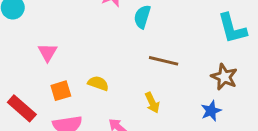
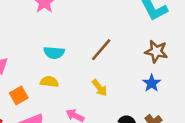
cyan semicircle: (142, 17) -> (54, 53), moved, turned -90
brown line: (164, 61) -> (101, 50), turned -50

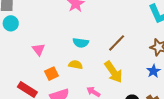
yellow arrow: (99, 88) -> (113, 72), size x1.6

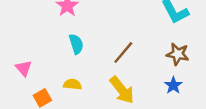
cyan semicircle: (81, 43) -> (76, 44), moved, turned -112

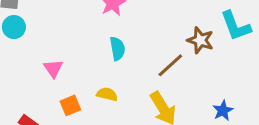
brown star: (178, 54) -> (200, 40), moved

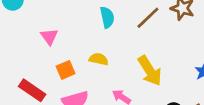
brown line: (170, 65) -> (148, 18), moved

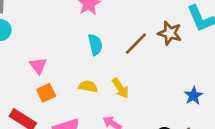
orange square: (66, 70) -> (46, 93), moved
yellow arrow: (150, 71) -> (120, 88), moved, size x0.7

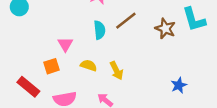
brown line: (136, 44) -> (126, 21), moved
pink triangle: (38, 66) -> (65, 44), moved

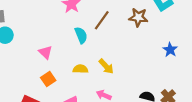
pink triangle: (65, 44) -> (45, 52), moved
blue star: (179, 85) -> (170, 50), moved

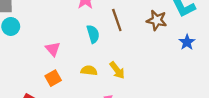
brown line: (102, 20) -> (117, 20), turned -60
blue star: (170, 50) -> (187, 42), moved

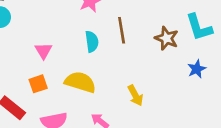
yellow semicircle: (89, 70) -> (80, 82), size x1.6
yellow arrow: (117, 70) -> (135, 95), moved

